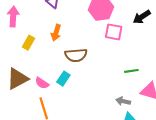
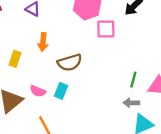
green line: (131, 71) -> (133, 79), moved, turned -56
pink semicircle: (42, 83) -> (38, 91), moved

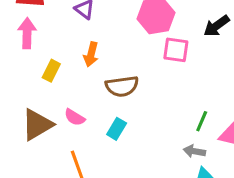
cyan rectangle: (61, 91) -> (117, 129), moved

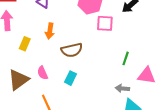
pink semicircle: (75, 117) -> (43, 73), turned 40
green line: (202, 121) -> (126, 58), moved

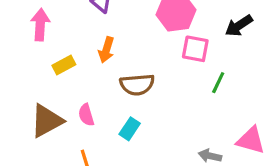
yellow rectangle: (25, 44) -> (64, 65), turned 32
green line: (126, 58) -> (218, 83), moved

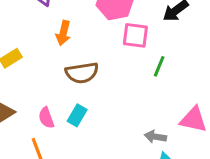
orange arrow: (106, 50) -> (63, 33), moved
pink semicircle: (86, 115) -> (46, 118), moved

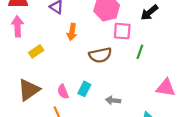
brown semicircle: (82, 73) -> (100, 55), moved
gray arrow: (155, 137) -> (113, 100), moved

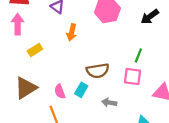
pink square: (122, 31) -> (133, 76), moved
brown semicircle: (100, 55) -> (98, 71), moved

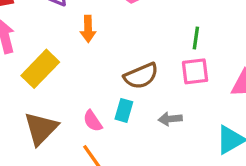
yellow rectangle: (35, 50) -> (40, 69), size x1.6

